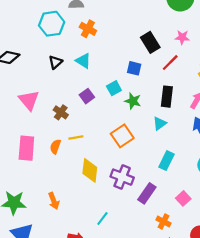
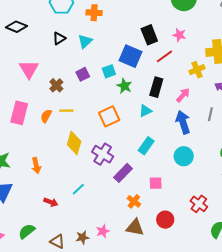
orange cross: (88, 29) -> (94, 13), turned -35
cyan triangle: (83, 61) -> (85, 41), turned 35
blue square: (134, 68) -> (130, 56), size x1.6
pink square: (183, 198) -> (156, 183), turned 32

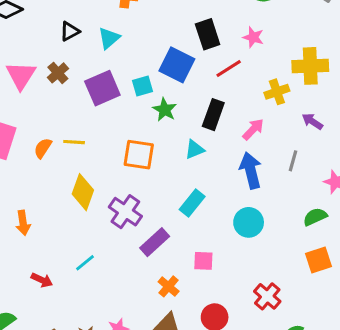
purple square: (83, 74) -> (102, 88), size x1.6
brown cross: (56, 85) -> (58, 73), moved
orange square: (109, 116) -> (139, 155), turned 30

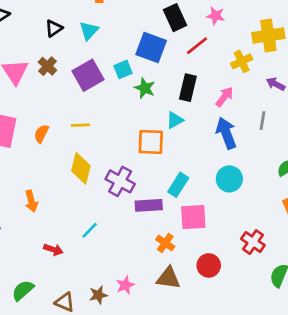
yellow line: (74, 142) -> (80, 125), moved
orange square: (139, 155) -> (151, 142), moved
cyan rectangle: (192, 203) -> (178, 185), moved
purple rectangle: (155, 242) -> (149, 205), turned 45
pink square: (203, 261) -> (193, 217), size x1.5

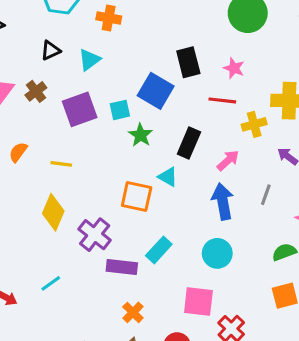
red line: (197, 46) -> (222, 100), moved, turned 35
cyan triangle: (175, 120) -> (168, 177), turned 48
orange semicircle: (41, 134) -> (18, 152), moved
pink square: (193, 217) -> (198, 301), moved

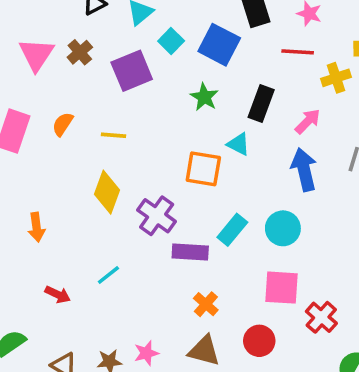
cyan square: (120, 110) -> (171, 41), moved, turned -30
cyan circle: (217, 253) -> (283, 228), moved

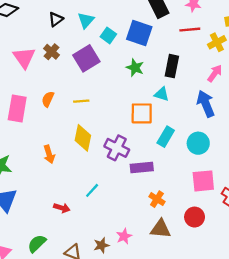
pink arrow: (308, 121) -> (215, 73), moved
orange arrow: (36, 227) -> (49, 154), moved
cyan rectangle: (232, 230) -> (166, 137), moved

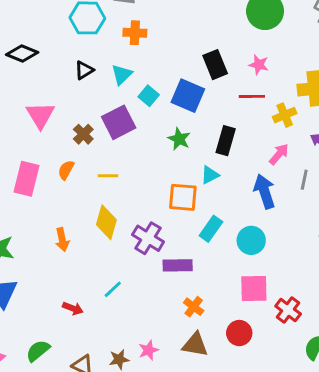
brown cross: (52, 52) -> (83, 134), moved
cyan triangle: (162, 94) -> (210, 175), turned -49

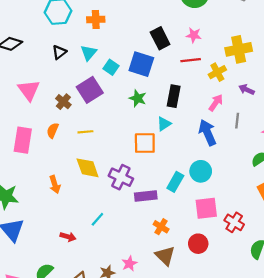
yellow diamond: (106, 222) -> (88, 168), turned -30
cyan rectangle: (211, 229) -> (175, 182), moved
brown triangle: (195, 345) -> (165, 256), turned 40

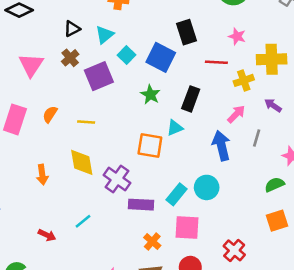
pink star: (194, 35) -> (237, 36), moved
brown cross: (63, 102) -> (70, 58), moved
pink square: (206, 208) -> (187, 227), moved

